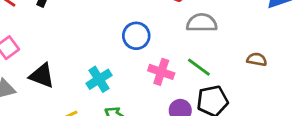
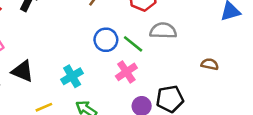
green line: (199, 67) -> (133, 44), moved
pink cross: (161, 72) -> (126, 72), turned 35

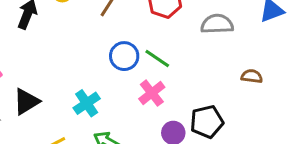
gray semicircle: (163, 31) -> (217, 24), moved
black triangle: (23, 71) -> (26, 102), turned -50

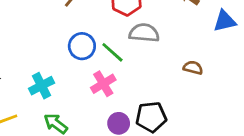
gray semicircle: (217, 24) -> (144, 33), moved
brown semicircle: (252, 76) -> (193, 68), moved

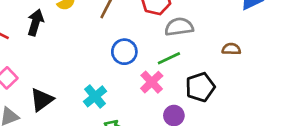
green line: (112, 52) -> (169, 58), moved, turned -55
black pentagon: (151, 117) -> (200, 87), moved

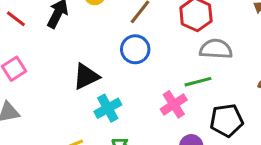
blue circle: (124, 52) -> (135, 49), moved
black triangle: (42, 100) -> (86, 76), moved

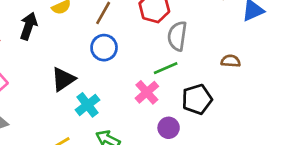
gray semicircle: (216, 49) -> (177, 36), turned -76

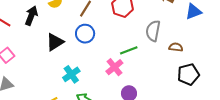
gray semicircle: (177, 36) -> (153, 31), moved
black triangle: (63, 79) -> (55, 42), moved
black pentagon: (197, 99) -> (188, 74), moved

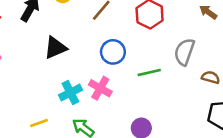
blue circle: (85, 34) -> (113, 52), moved
pink cross: (114, 67) -> (100, 88), moved, turned -30

